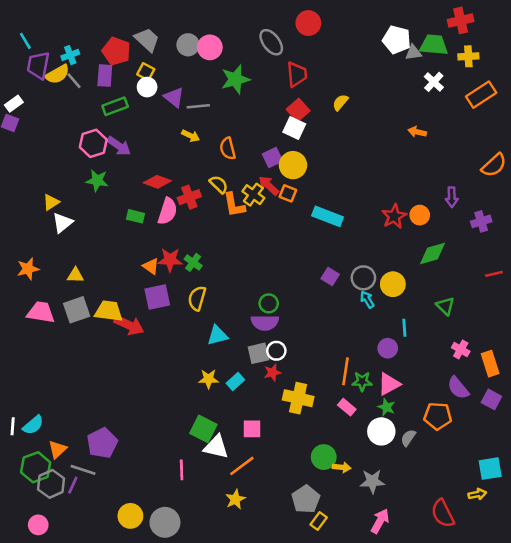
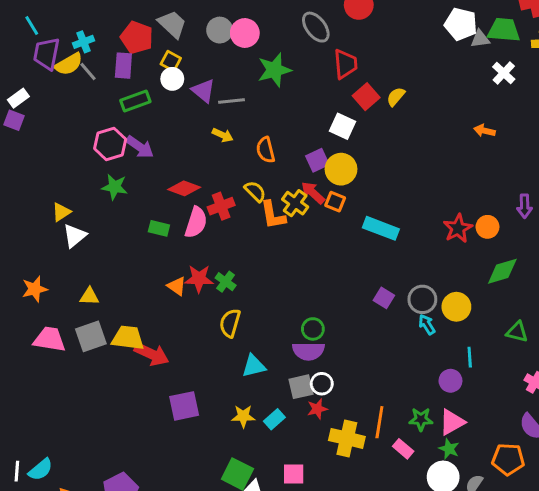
red square: (298, 110) -> (366, 97), moved
purple square: (157, 297) -> (184, 406), moved
green triangle: (445, 306) -> (517, 332), turned -30
orange line: (345, 371) -> (379, 422), moved

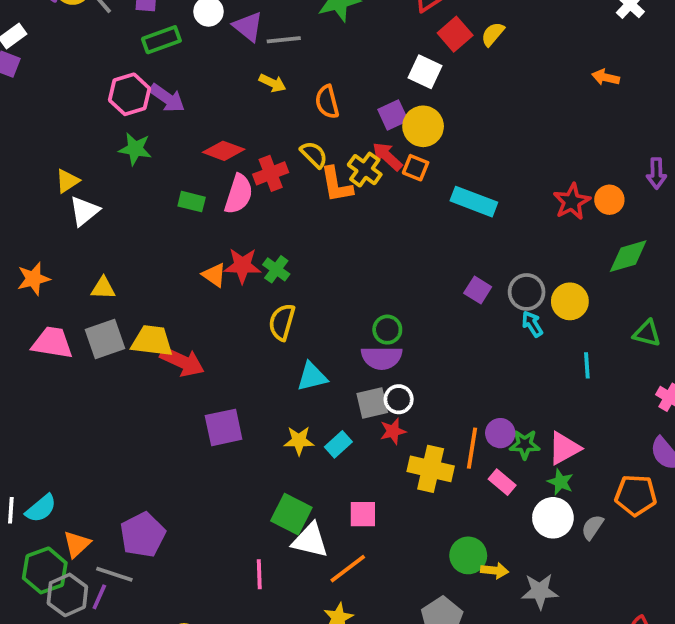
purple circle: (450, 381) -> (500, 433), moved

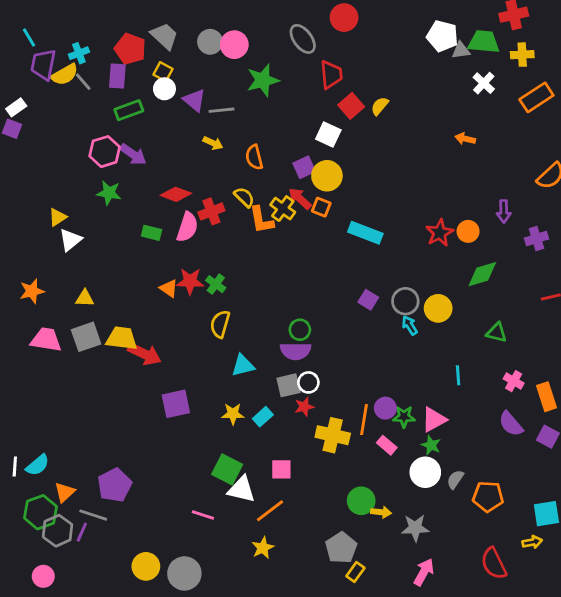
cyan line: (587, 365) -> (458, 375), moved
orange pentagon: (636, 495) -> (488, 496), moved
pink line: (259, 574) -> (203, 515), turned -70

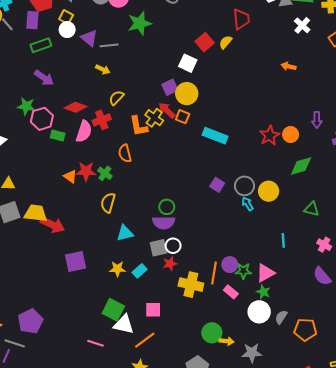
red trapezoid: (331, 75) -> (241, 19), moved
pink hexagon: (105, 152) -> (42, 119), moved
orange semicircle: (254, 157) -> (125, 153), moved
yellow semicircle: (244, 197) -> (116, 98), moved, turned -91

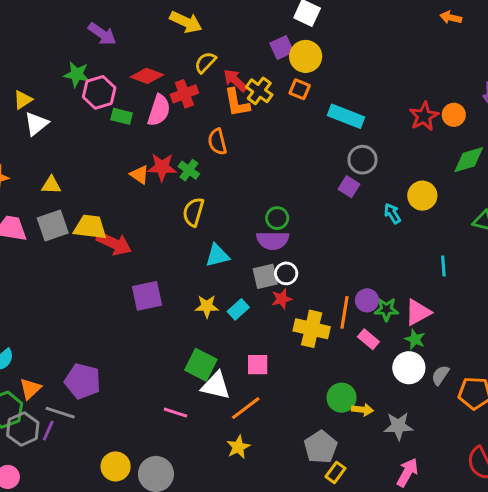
yellow arrow: (103, 69) -> (186, 22), size x1.5
red arrow: (167, 110) -> (235, 80), moved
gray circle: (244, 186) -> (362, 160), moved
purple pentagon: (30, 321) -> (83, 381), turned -30

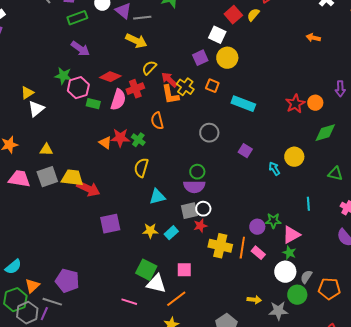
yellow circle: (306, 56) -> (227, 58), moved
gray circle: (362, 160) -> (209, 133), moved
green star: (386, 309) -> (273, 221), moved
orange line: (345, 312) -> (242, 248), moved
green circle: (342, 398) -> (297, 295), moved

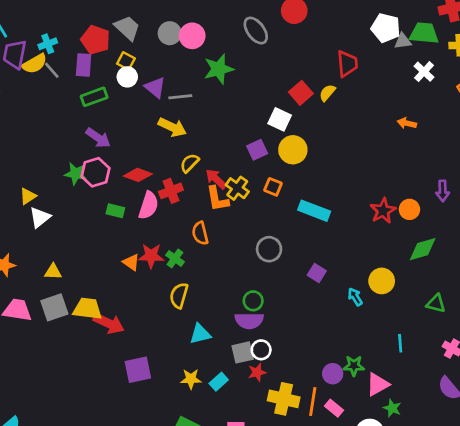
pink hexagon: (78, 88) -> (95, 172), moved
green star: (289, 253) -> (392, 408), moved

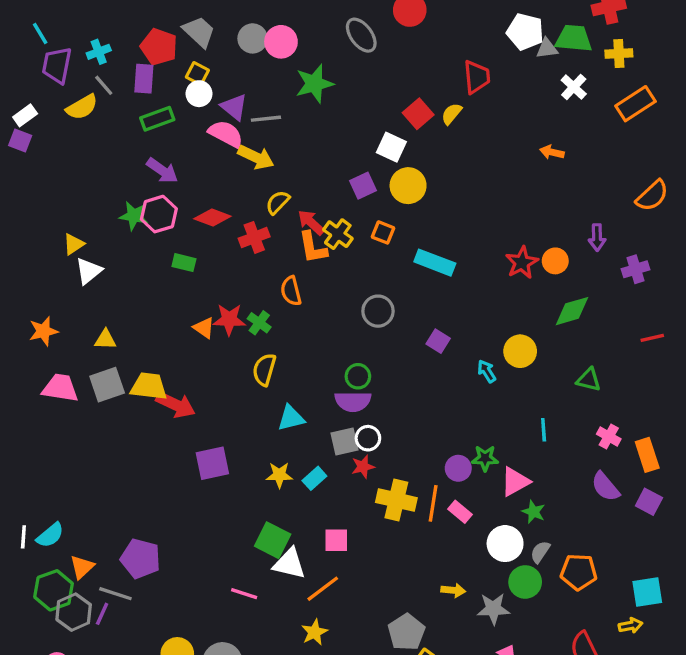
yellow semicircle: (35, 64) -> (82, 107), moved
pink semicircle: (148, 205) -> (226, 134), moved, turned -80

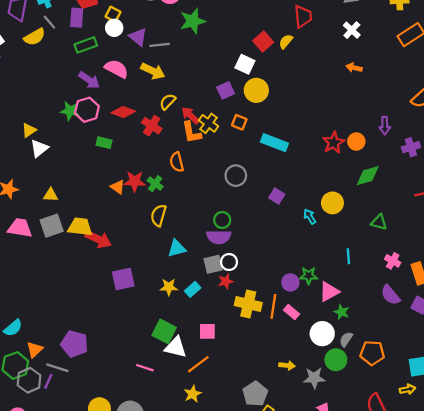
white cross: (574, 87) -> (352, 30), moved
pink semicircle: (226, 134) -> (116, 69), moved
red cross: (254, 237) -> (152, 126), turned -36

